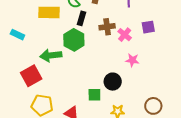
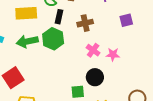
pink cross: (125, 35) -> (93, 50), moved
green arrow: (51, 55) -> (27, 41), moved

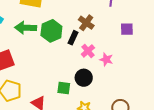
black rectangle: (59, 17) -> (73, 38), moved
brown cross: (85, 23) -> (86, 23), turned 35

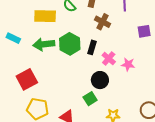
brown cross: (86, 23) -> (102, 22), moved
black circle: (84, 78) -> (100, 80), moved
green square: (64, 88) -> (90, 99), turned -32

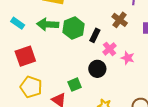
brown cross: (102, 22) -> (120, 20), moved
cyan rectangle: (13, 38) -> (18, 23), moved
green square: (90, 99) -> (75, 85), moved

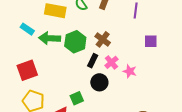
brown cross: (120, 20) -> (103, 39), moved
cyan rectangle: (18, 23) -> (27, 29), moved
black rectangle: (95, 35) -> (93, 61), moved

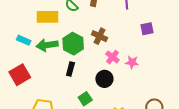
black rectangle: (93, 61) -> (70, 69), moved
red square: (27, 70) -> (20, 75), moved

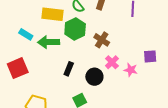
purple square: (147, 29) -> (150, 56), moved
green hexagon: (73, 44) -> (75, 29), moved
black circle: (104, 79) -> (94, 77), moved

